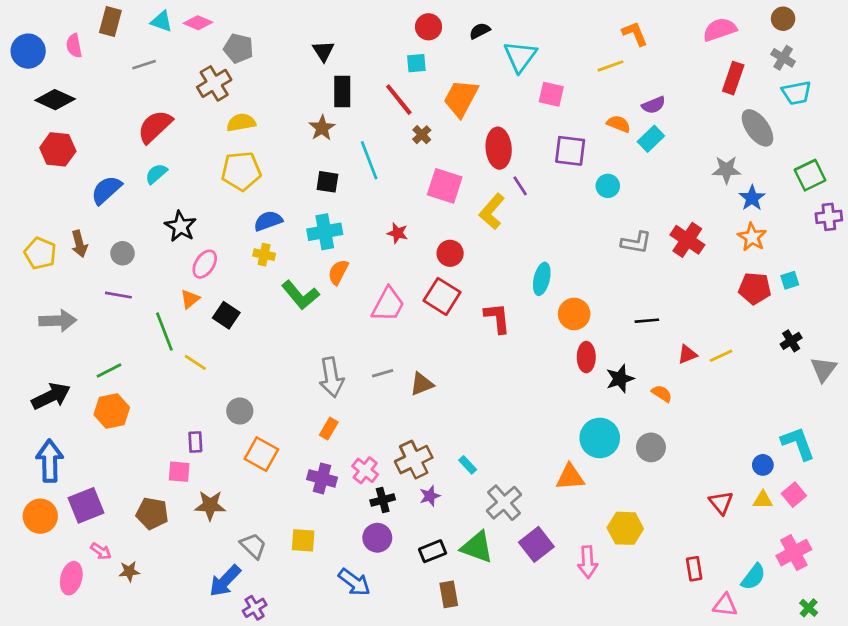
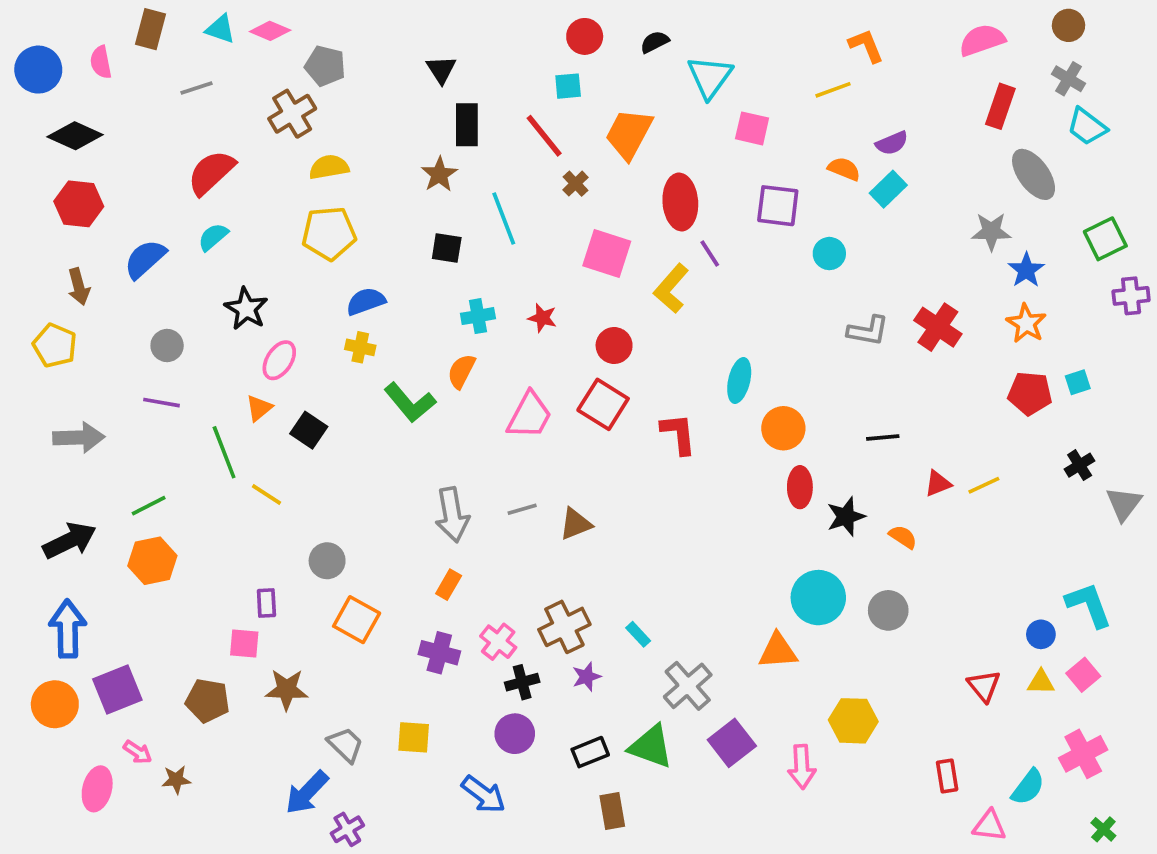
cyan trapezoid: (797, 93) -> (1087, 127), turned 48
cyan cross: (325, 232) -> (478, 316), moved, size x0.7
brown arrow: (79, 244) -> (79, 287), moved

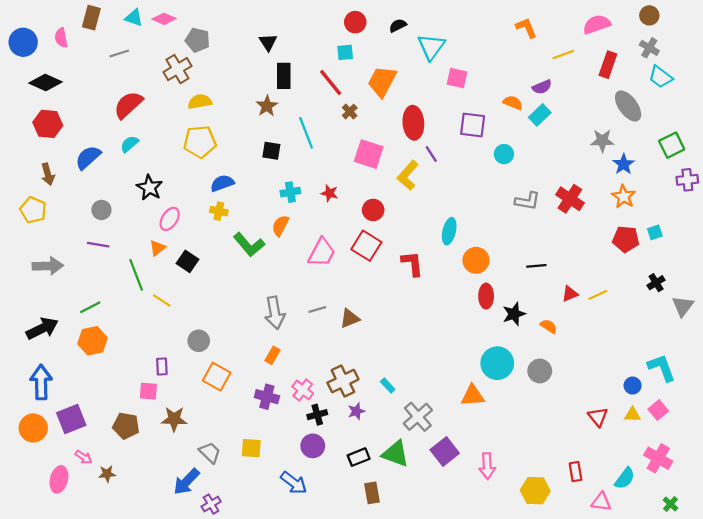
yellow line: (833, 90) -> (563, 55), moved
yellow hexagon: (853, 721) -> (535, 491), moved
pink cross: (1083, 754) -> (658, 458), turned -32

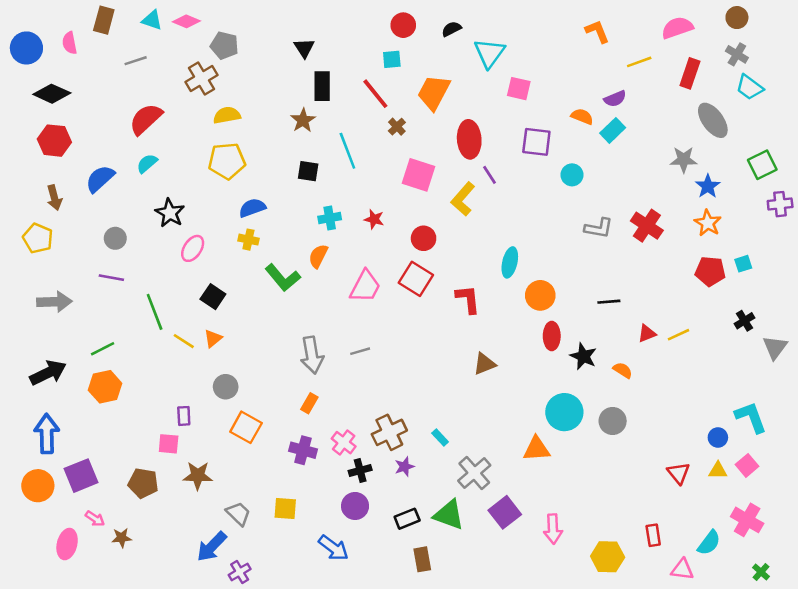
orange triangle: (157, 248) -> (213, 339), moved
black star: (514, 314) -> (583, 356), turned -30
brown triangle: (350, 318) -> (484, 364), moved

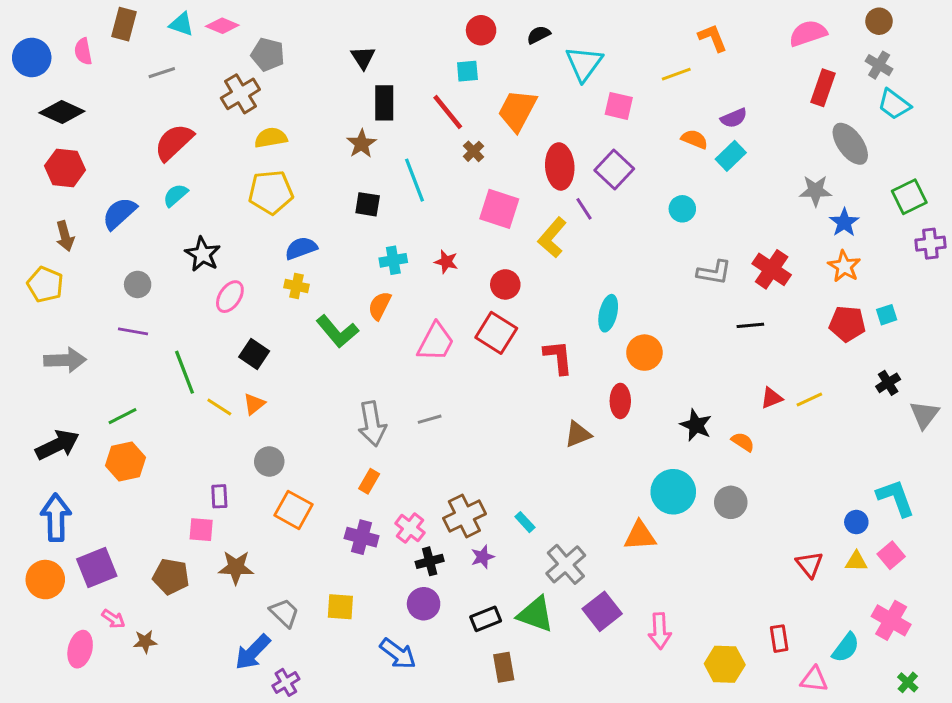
yellow line: (639, 62) -> (676, 74), moved
purple square: (536, 142) -> (614, 169), moved, turned 36
black line: (609, 302) -> (750, 325), moved
red ellipse: (552, 336) -> (620, 401), moved

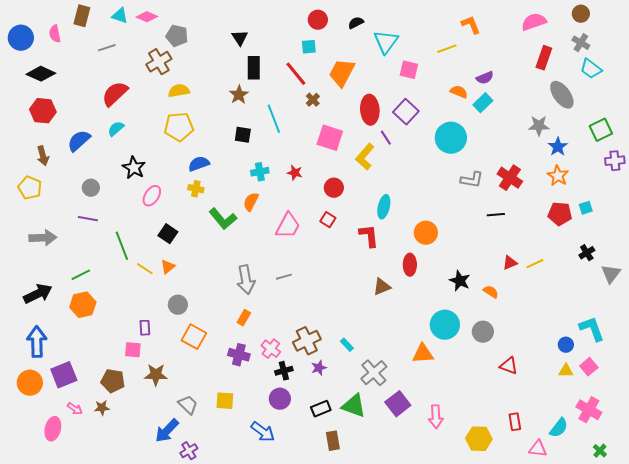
cyan circle: (682, 209) -> (451, 138), size x1.8
cyan ellipse: (608, 313) -> (384, 207), moved
red square: (496, 333) -> (328, 220), size x0.6
red triangle: (809, 564) -> (509, 366), moved, turned -30
brown star: (145, 642) -> (102, 408), moved

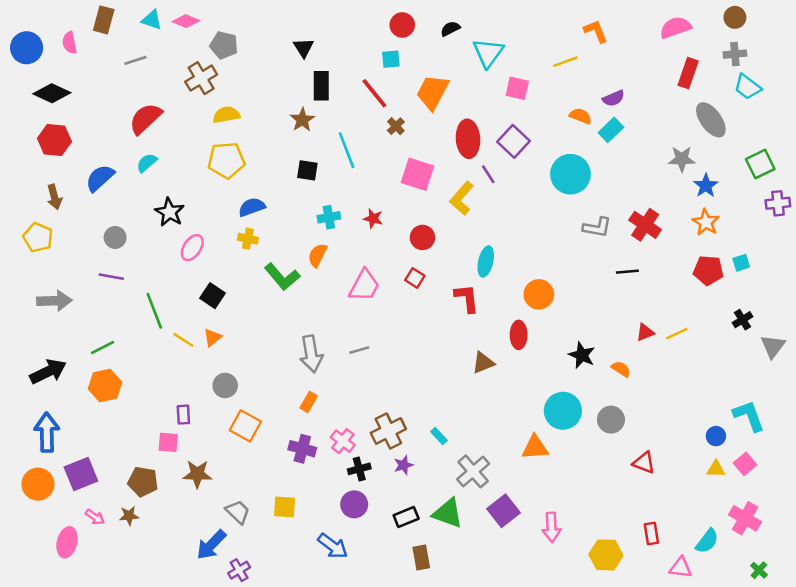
gray cross: (581, 43) -> (735, 54), turned -36

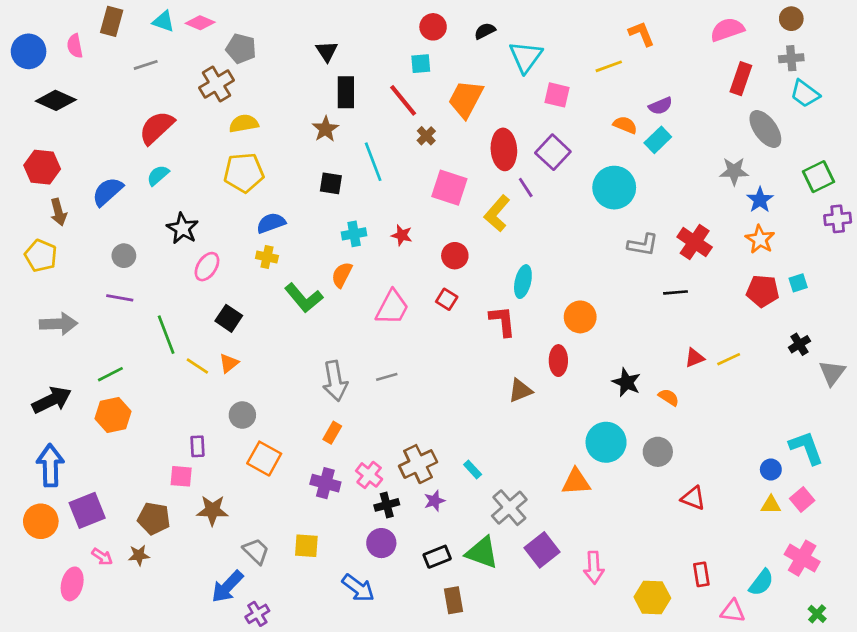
red hexagon: (54, 140) -> (42, 167), moved

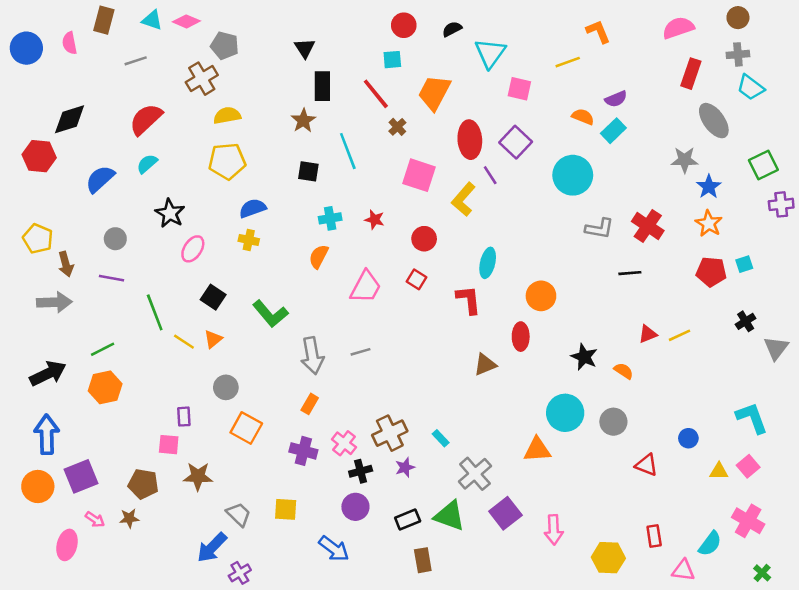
black diamond: (56, 100) -> (70, 119), moved, turned -42
brown arrow: (59, 212) -> (66, 264), moved
green L-shape: (304, 298) -> (270, 314), moved
blue circle: (771, 469) -> (688, 438), moved

